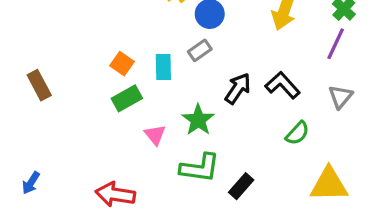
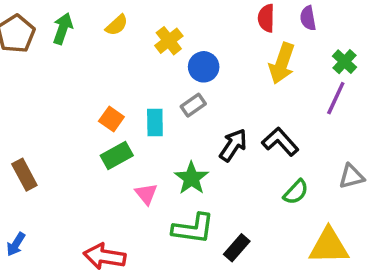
brown rectangle: (39, 85) -> (24, 175), moved
gray triangle: (341, 97) -> (351, 176), moved, turned 35

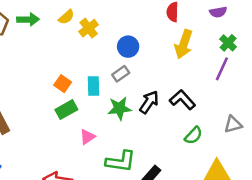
purple semicircle: (308, 18) -> (218, 12), moved, turned -91
green arrow: (63, 29) -> (28, 19), turned 70
yellow cross: (169, 41) -> (89, 28), moved
green star: (191, 178) -> (119, 108), moved, turned 30
pink triangle: (146, 194) -> (87, 137), turned 35

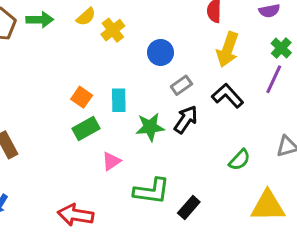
gray rectangle: (121, 74) -> (181, 85), moved
black L-shape: (182, 100) -> (228, 96), moved

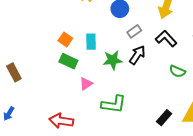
green rectangle: (86, 128) -> (68, 61), turned 54
green semicircle: (240, 160) -> (177, 71), moved, turned 70
black rectangle: (189, 207) -> (164, 118), moved

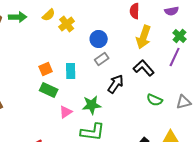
gray rectangle: (134, 31) -> (102, 59), moved
orange square: (65, 40) -> (46, 69), turned 32
green star: (113, 60) -> (92, 105), moved

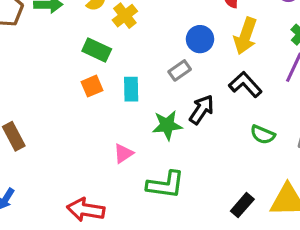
blue circle: (99, 39) -> (200, 39), moved
green rectangle: (49, 90) -> (97, 50), moved
green star: (92, 105) -> (167, 125), moved

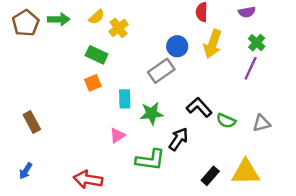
gray rectangle: (180, 70) -> (161, 71), size x1.5
black L-shape: (245, 85) -> (199, 107), moved
cyan rectangle: (131, 89) -> (125, 99), moved
black arrow: (202, 110) -> (178, 139), moved

